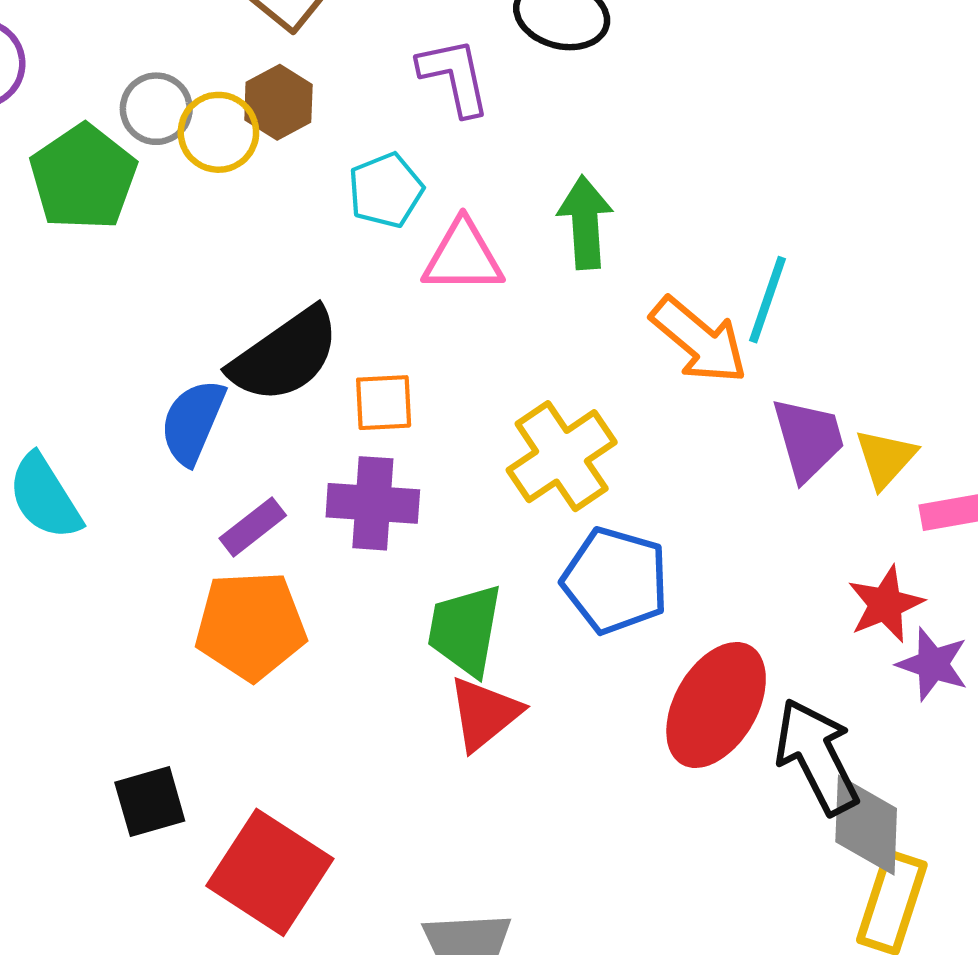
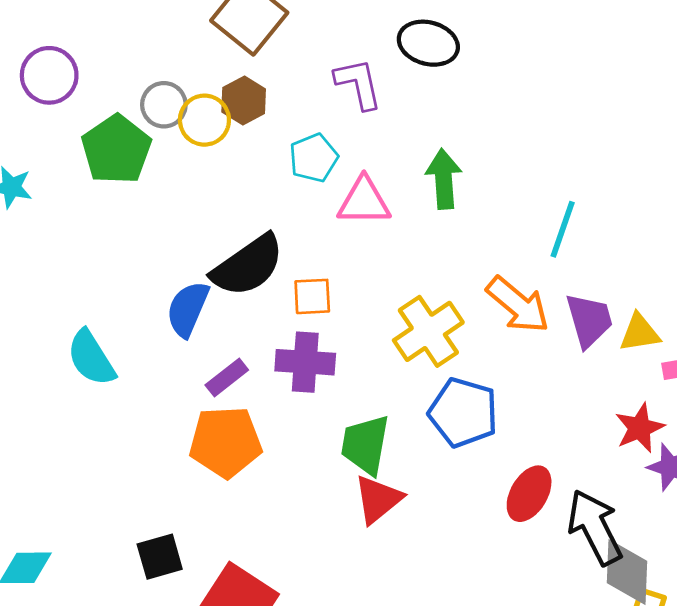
orange arrow: (699, 340) -> (518, 305), moved
yellow triangle: (885, 458) -> (640, 333), turned 39
red ellipse: (716, 705) -> (529, 494), size x0.7

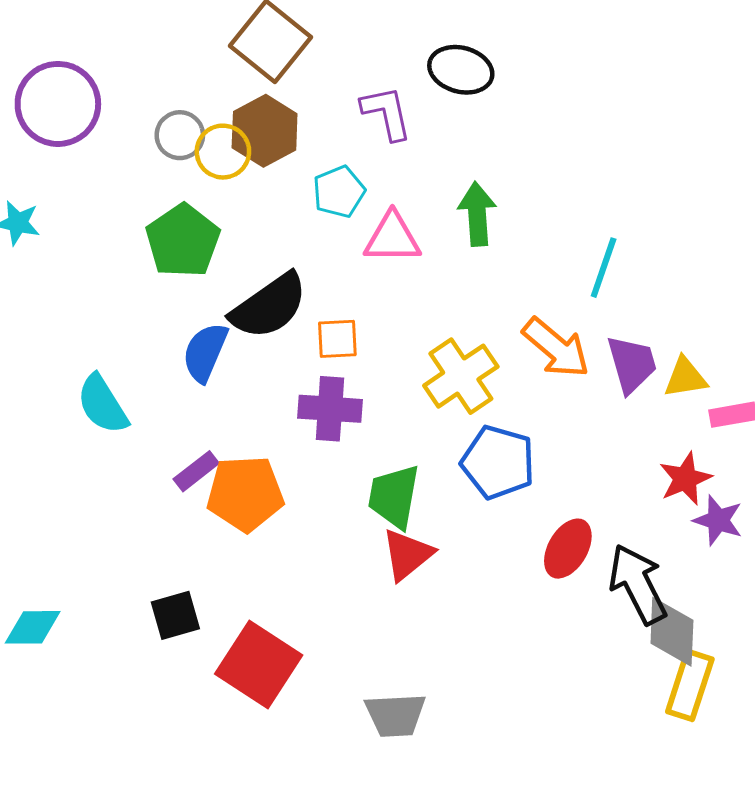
purple circle: (49, 75) -> (58, 104), size x1.4
brown hexagon: (244, 101) -> (265, 131), size x1.4
green pentagon: (116, 149) -> (183, 241), moved
purple rectangle: (227, 378) -> (196, 471), moved

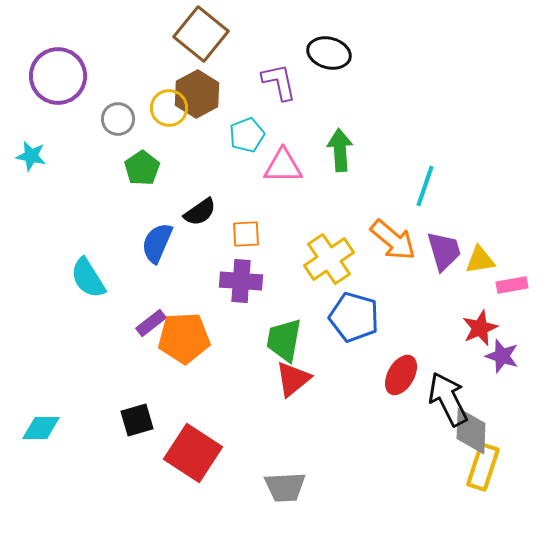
gray circle: (180, 135) -> (118, 119), moved
green pentagon: (183, 241) -> (142, 168), size x0.7
black semicircle: (269, 306) -> (200, 212), size x0.6

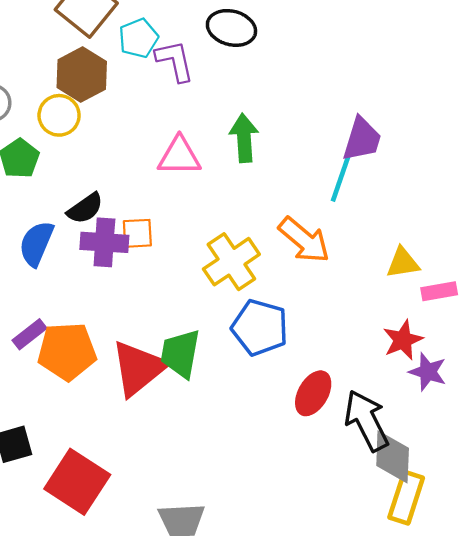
yellow circle: (169, 108) -> (59, 115), moved
cyan pentagon: (247, 135) -> (138, 38), moved
purple trapezoid: (444, 251) -> (362, 139), moved, turned 33
purple cross: (241, 281) -> (104, 242), moved
red triangle: (293, 379) -> (138, 368), moved, size x1.4

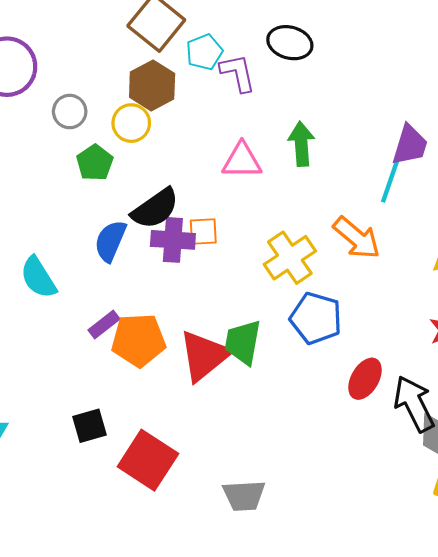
black semicircle: (85, 208) -> (155, 209), size x1.4

